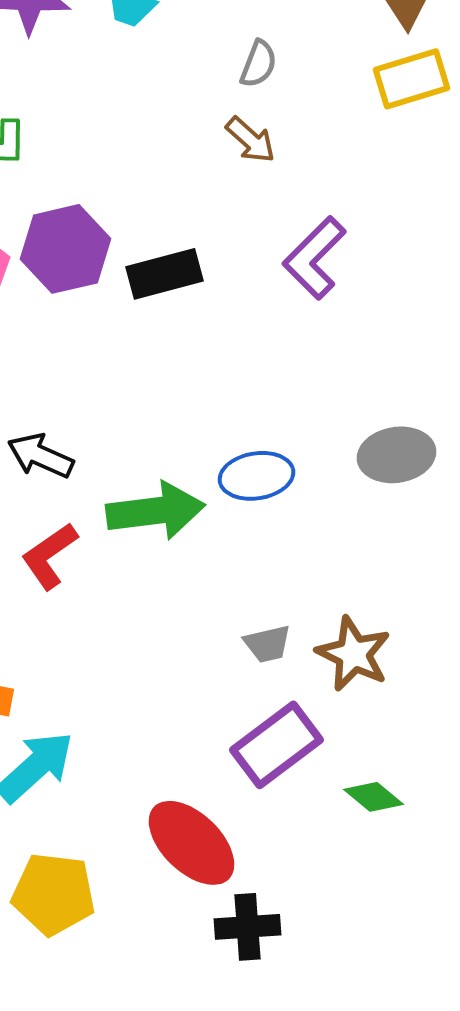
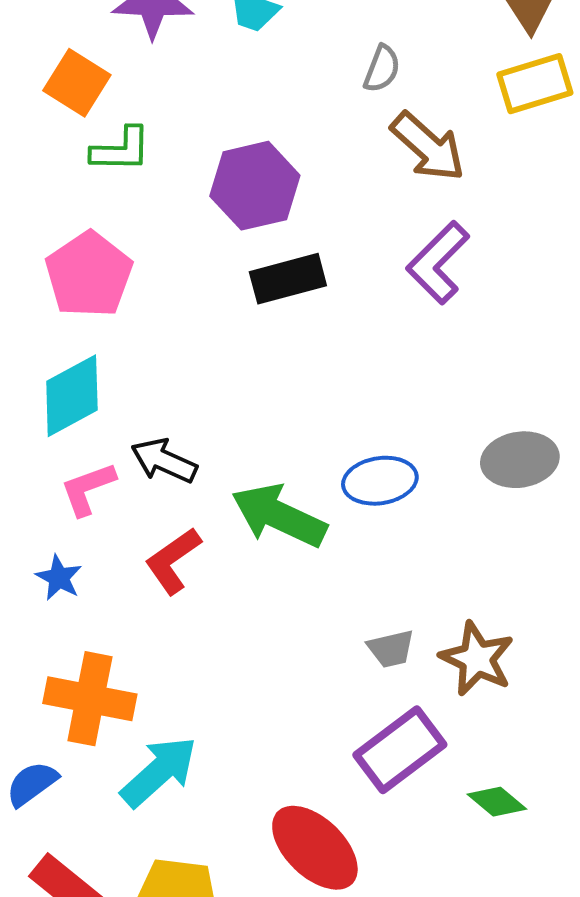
brown arrow: (250, 140) -> (428, 147), moved, size x1.5
purple hexagon: (66, 249) -> (255, 186), moved
green arrow: (156, 511) -> (279, 516), turned -148

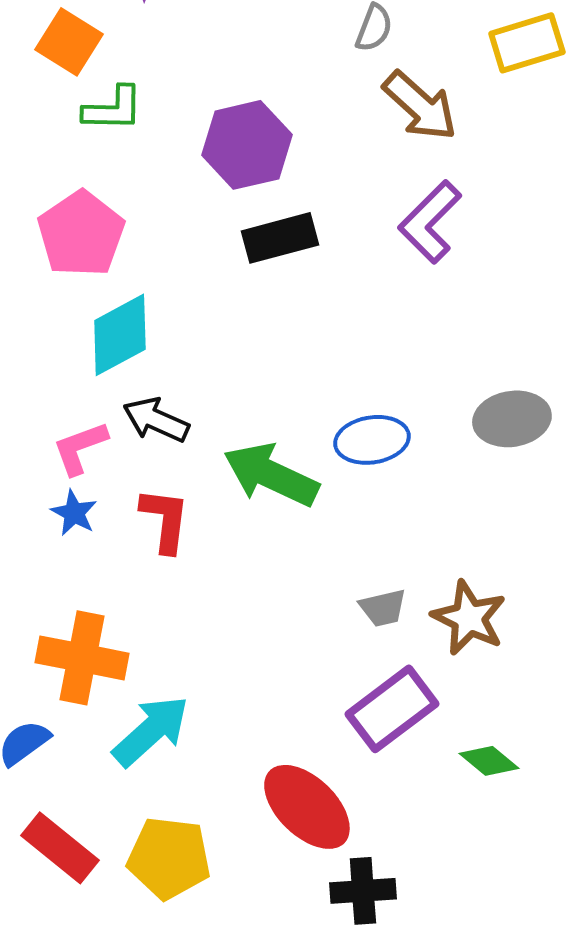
cyan diamond: (72, 396) -> (120, 335), moved
red L-shape: (173, 561) -> (165, 520), turned 132
blue star: (59, 578) -> (74, 513), moved

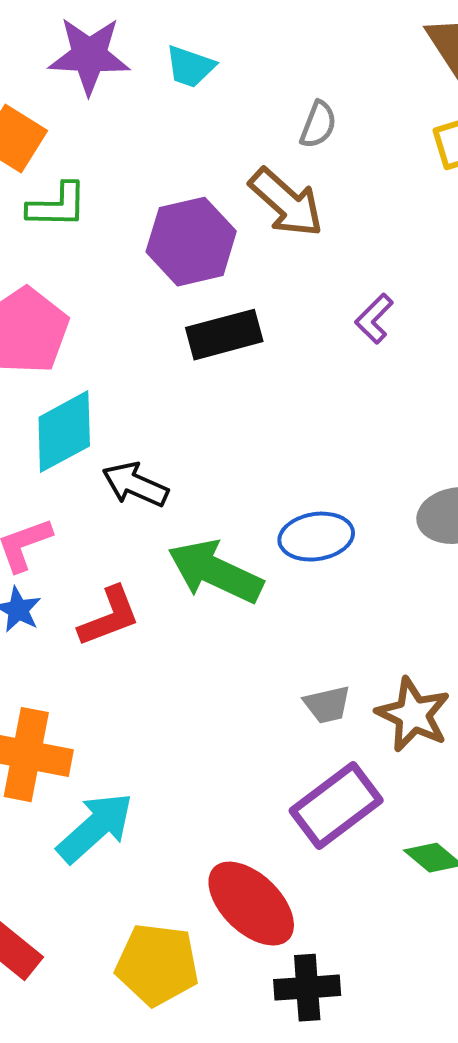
brown arrow: (420, 106) -> (286, 203), moved
purple L-shape: (430, 222) -> (374, 319), size x0.6
black arrow: (156, 420) -> (135, 485), moved
red L-shape: (165, 520) -> (109, 617), turned 62
yellow pentagon: (169, 858) -> (157, 965), moved

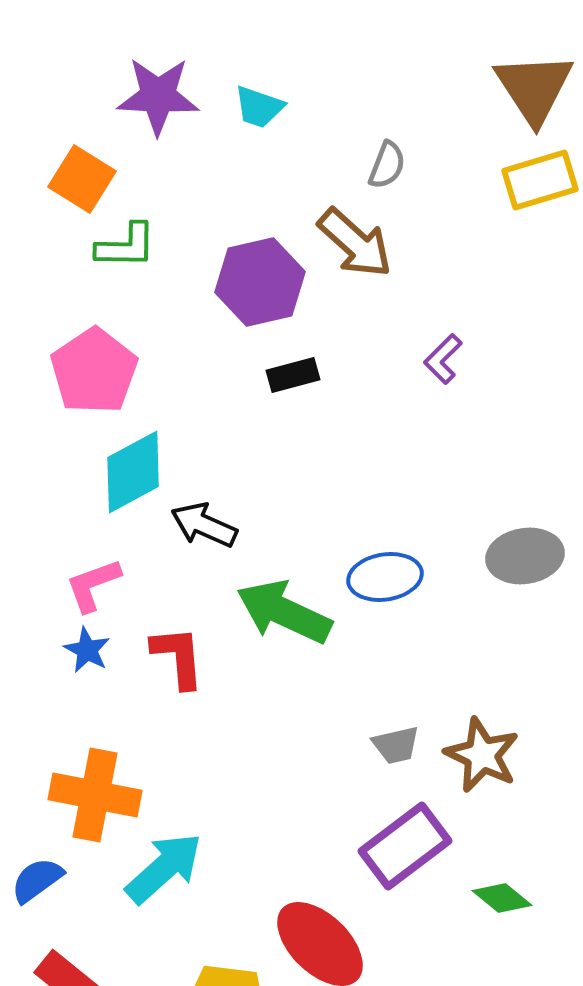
black rectangle: (224, 335) -> (293, 375), size x0.7
red L-shape: (109, 617) -> (178, 657), turned -74

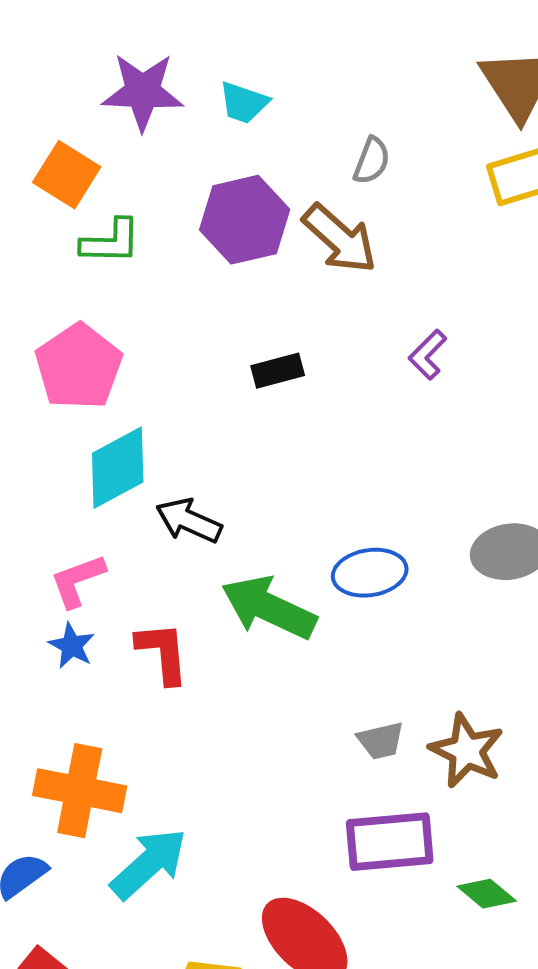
purple hexagon: (260, 282) -> (245, 220), moved
purple rectangle: (405, 846) -> (390, 842), turned 32

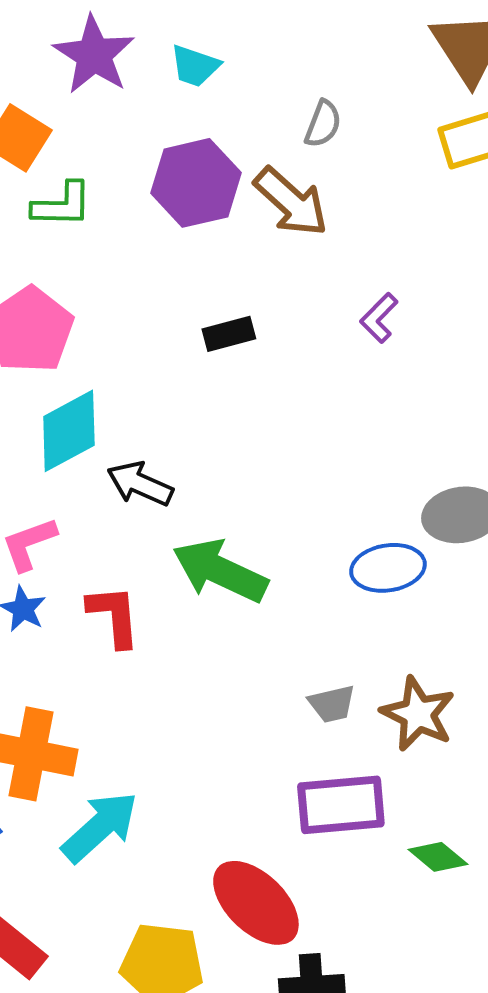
purple star: (143, 92) -> (94, 55), turned 30
blue ellipse: (370, 573) -> (388, 568), moved

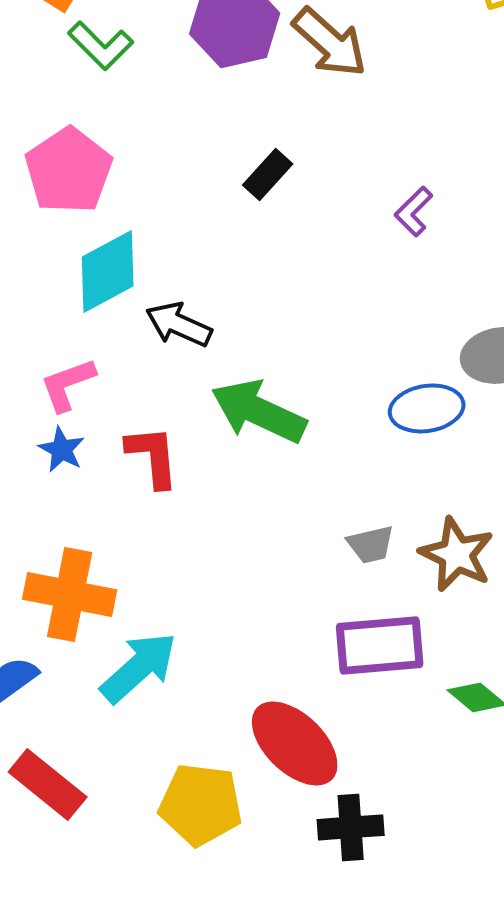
green L-shape: (62, 205) -> (101, 45), turned 44
purple L-shape: (379, 318) -> (414, 211), moved
black rectangle: (229, 334) -> (268, 174), turned -33

